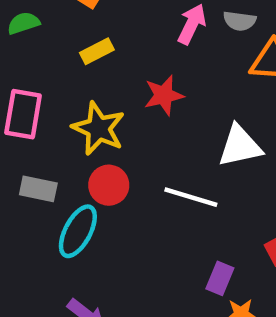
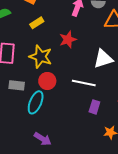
purple rectangle: (220, 278) -> (94, 107), moved

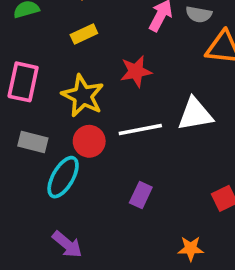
white line: (84, 83) -> (140, 130), moved, turned -30
purple rectangle: (94, 107) -> (141, 195), moved

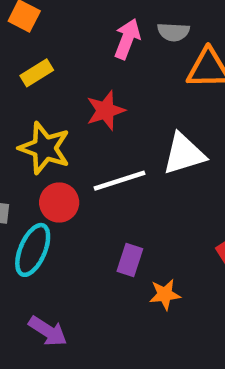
orange star: (191, 249) -> (165, 294), moved

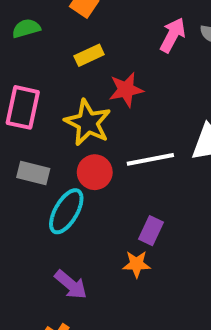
red star: (106, 110) -> (126, 90), moved
orange star: (165, 294) -> (137, 264), moved

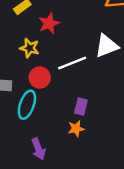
yellow star: (88, 123) -> (30, 48), size x0.7
purple arrow: (71, 285) -> (38, 149), turned 40

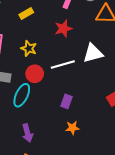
red star: (49, 23) -> (63, 28), moved
orange star: (76, 129) -> (72, 128), moved

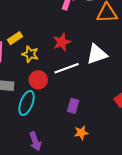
yellow rectangle: (26, 14) -> (15, 38), moved
red star: (63, 28) -> (62, 42), moved

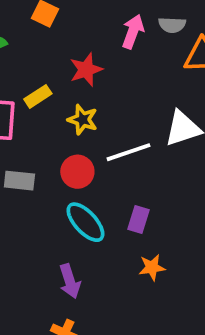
red star: (62, 42) -> (86, 70), moved
yellow star: (30, 54) -> (83, 120), moved
cyan ellipse: (27, 103) -> (85, 222), moved, turned -65

